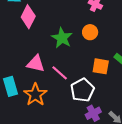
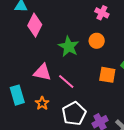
white pentagon: (82, 90) -> (74, 114), moved
orange star: (35, 95) -> (42, 103), size x0.6

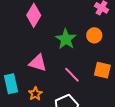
pink line: (66, 81) -> (72, 75), moved

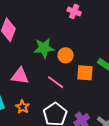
orange circle: (94, 35) -> (66, 55), moved
green star: (66, 39) -> (44, 48), turned -30

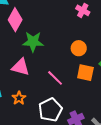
green star: (44, 48) -> (33, 42), moved
orange circle: (66, 55) -> (79, 48), moved

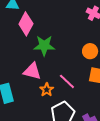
orange star: (19, 98) -> (47, 90), moved

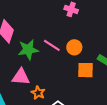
pink line: (67, 81) -> (52, 45), moved

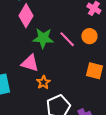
orange circle: (74, 47) -> (89, 36), moved

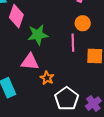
pink line: (67, 39) -> (73, 43), moved, turned 54

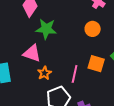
pink line: (73, 43) -> (75, 74), moved

